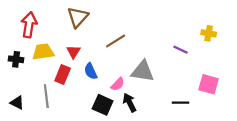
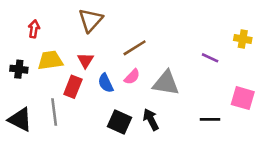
red arrow: (29, 25) -> (34, 29), size x0.6
pink semicircle: (118, 84) -> (132, 77), moved
black triangle: (17, 103) -> (20, 119), size x1.5

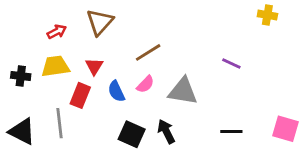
red arrow: (34, 29) -> (57, 32), moved, turned 54
yellow cross: (243, 39) -> (267, 15), moved
pink square: (243, 98) -> (285, 129), moved

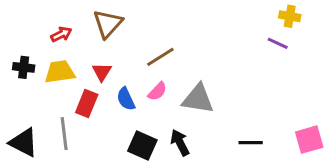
purple line: (231, 64) -> (278, 43), moved
black cross: (21, 76) -> (24, 67), moved
pink square: (285, 129) -> (309, 140), turned -32

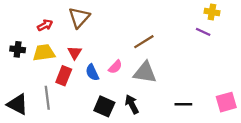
brown line: (160, 57) -> (144, 42), moved

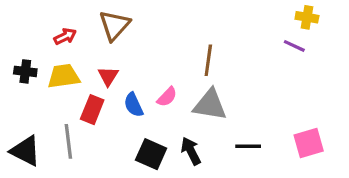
brown line: (144, 42) -> (208, 60), turned -50
pink square: (226, 102) -> (309, 143), moved
black line: (183, 104) -> (248, 146), moved

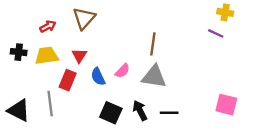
pink square: (309, 143) -> (226, 105), turned 30
black line: (248, 146) -> (169, 113), moved

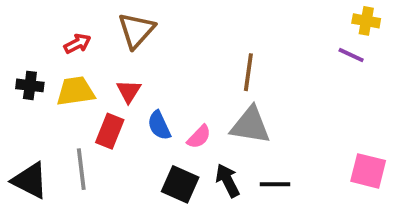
pink semicircle: (122, 71) -> (199, 137), moved

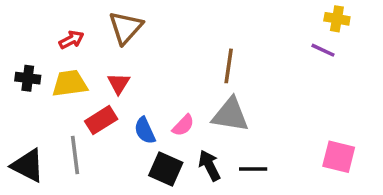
blue semicircle: (159, 125) -> (145, 131), moved
red rectangle: (110, 131) -> (101, 120), turned 36

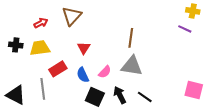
red triangle: (119, 83) -> (84, 48), moved
black line: (253, 169) -> (145, 97), turned 35

